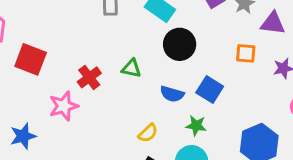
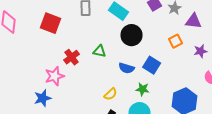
orange square: (246, 53) -> (176, 41), turned -32
red square: (31, 59) -> (51, 23), moved
blue star: (23, 136) -> (43, 98), moved

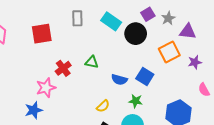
red square: (51, 23) -> (42, 34), turned -30
black circle: (132, 35) -> (136, 34), moved
orange square: (176, 41) -> (169, 52), size x1.5

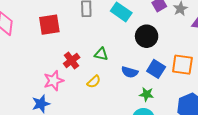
black circle: (136, 34) -> (147, 36), moved
orange square: (169, 52) -> (182, 65), moved, turned 35
yellow semicircle: (103, 106) -> (94, 82), moved

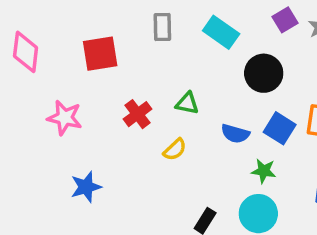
pink star: (54, 81) -> (65, 118), moved, turned 30

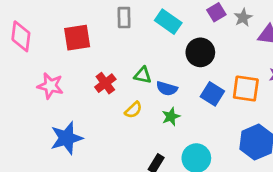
blue semicircle: (235, 134) -> (167, 89), moved
green star: (264, 171) -> (171, 117), moved, turned -30
blue star: (86, 187) -> (66, 138), size x1.4

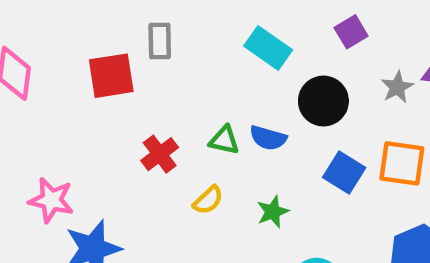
gray rectangle: (124, 18) -> (160, 41), moved
gray star: (243, 18) -> (397, 87), moved
pink star: (50, 86) -> (51, 200), moved
blue semicircle: (167, 89) -> (268, 138), moved

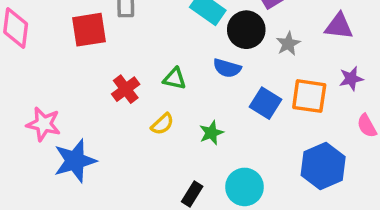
gray star: (397, 87) -> (288, 44), moved
black circle: (323, 101) -> (246, 30), moved
blue semicircle: (268, 138) -> (227, 68), moved

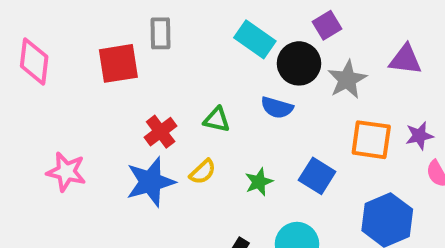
gray star: (288, 44) -> (347, 79), size x1.4
purple star: (351, 79) -> (419, 136), moved
blue square: (265, 103) -> (317, 176), moved
blue star: (75, 161) -> (150, 182), moved

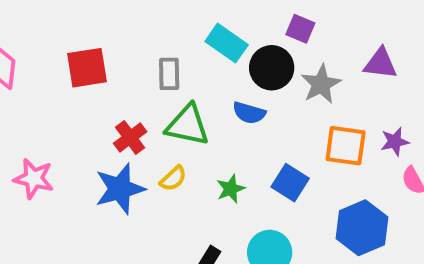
purple square: (327, 25) -> (300, 29), turned -36
gray rectangle: (161, 33) -> (169, 74), moved
green triangle: (217, 120) -> (188, 125), size x1.6

